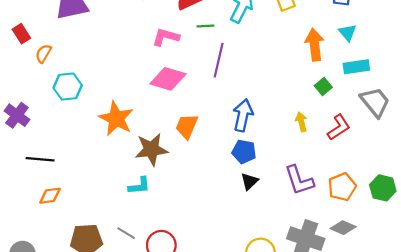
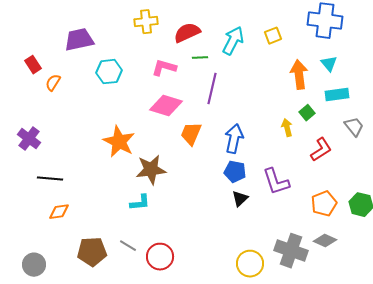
cyan hexagon: (68, 87) -> (109, 72), moved
gray trapezoid: (375, 102) -> (354, 127), size x0.7
yellow arrow: (301, 122) -> (287, 128), moved
orange trapezoid: (187, 126) -> (191, 134), moved
purple L-shape: (299, 180) -> (276, 182), moved

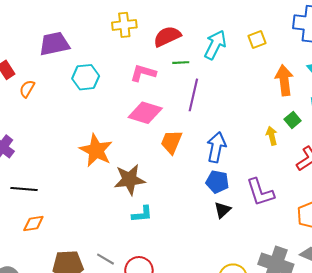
cyan L-shape: (140, 203) -> (142, 214), moved

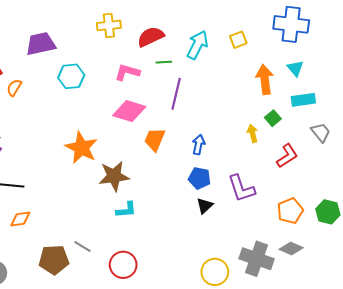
blue arrow: (216, 147) -> (199, 145), size x0.7
gray line: (106, 259) -> (82, 246), moved

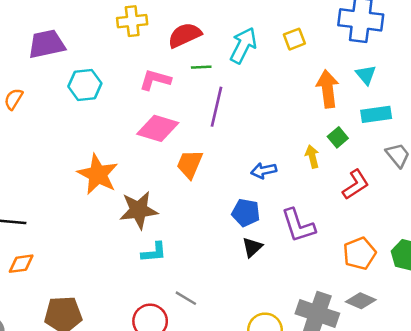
blue arrow: (199, 145) -> (264, 171), moved, turned -114
gray line: (82, 246) -> (186, 298), moved

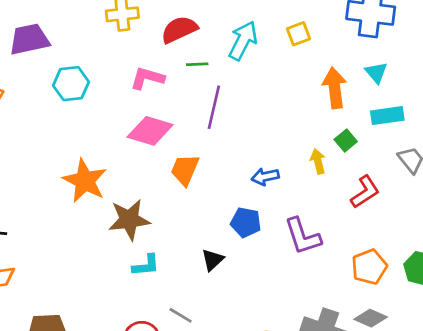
black triangle: (252, 247) -> (212, 260), moved

